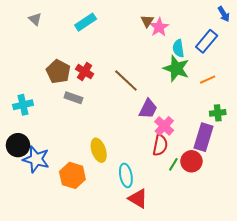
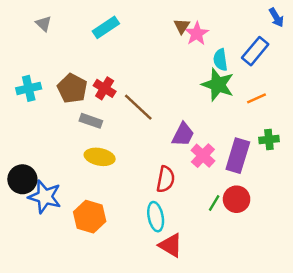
brown line: (126, 81) -> (138, 107), moved
cyan cross: (23, 105) -> (29, 88), moved
purple rectangle: (204, 137) -> (238, 156), moved
red semicircle: (160, 145) -> (166, 179), moved
yellow ellipse: (99, 150) -> (100, 157), moved, turned -60

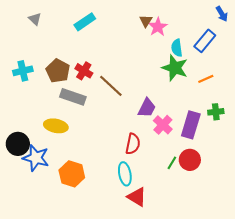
gray rectangle: (91, 121) -> (73, 97), size x1.4
yellow ellipse: (100, 157) -> (56, 126), moved

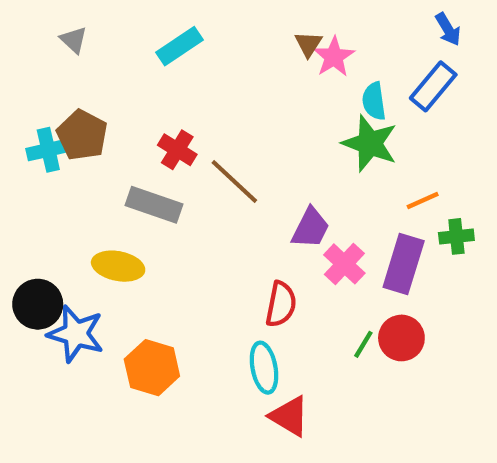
blue arrow: (222, 14) -> (448, 29), moved
brown pentagon: (58, 71) -> (82, 135), moved
orange line: (206, 79) -> (423, 201), moved

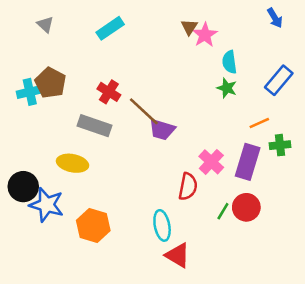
blue rectangle: (433, 86) -> (279, 80), moved
green star: (370, 143) -> (227, 88), size x0.6
purple trapezoid: (311, 228) -> (162, 129), moved, turned 80
red semicircle: (281, 304) -> (188, 187), moved

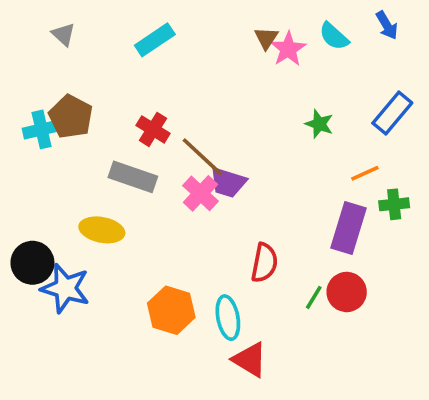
cyan semicircle: (229, 62) -> (334, 36), moved, turned -40
pink cross: (211, 162) -> (200, 193), moved
orange hexagon: (93, 225) -> (171, 310), moved

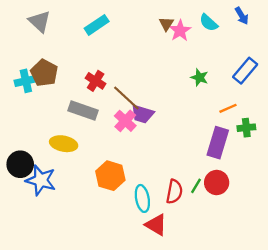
gray triangle: (63, 34) -> (40, 21), size x1.5
red semicircle: (264, 263) -> (174, 192), moved
orange hexagon: (171, 310) -> (110, 176), moved

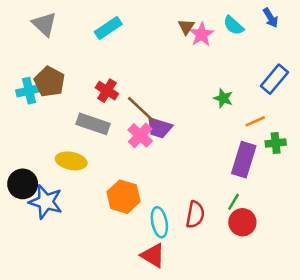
green star: (199, 77) -> (223, 98), moved
red circle: (217, 183) -> (242, 222), moved
green line: (196, 186) -> (233, 202), moved
red triangle: (156, 225) -> (153, 255), moved

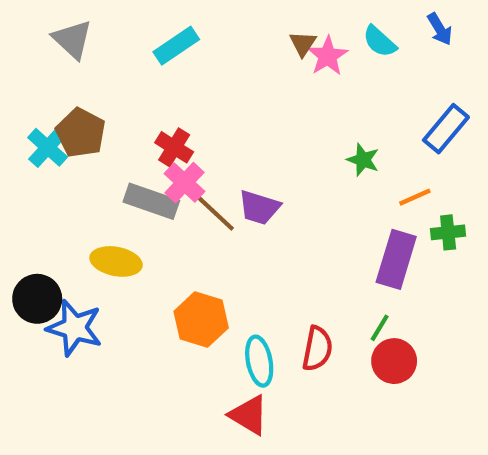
cyan cross: (29, 91) -> (48, 147), turned -35
brown line: (141, 110) -> (211, 210), moved
pink cross: (140, 135) -> (185, 183), moved

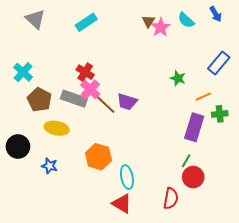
brown pentagon: (81, 133) -> (39, 100), moved
blue star: (75, 328) -> (50, 166), moved, size x0.6
red semicircle: (317, 349) -> (171, 198), moved

